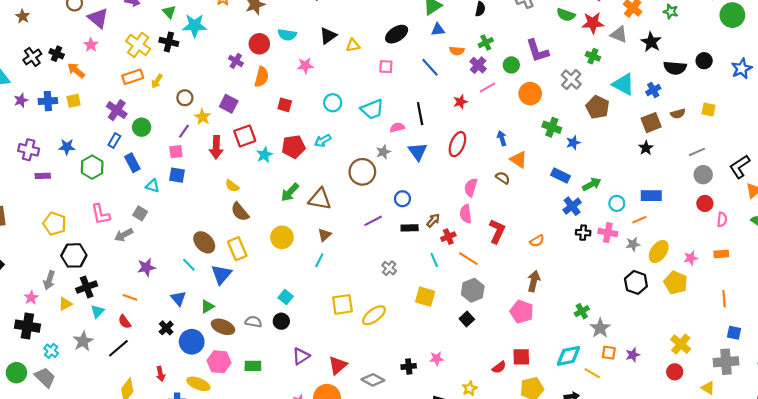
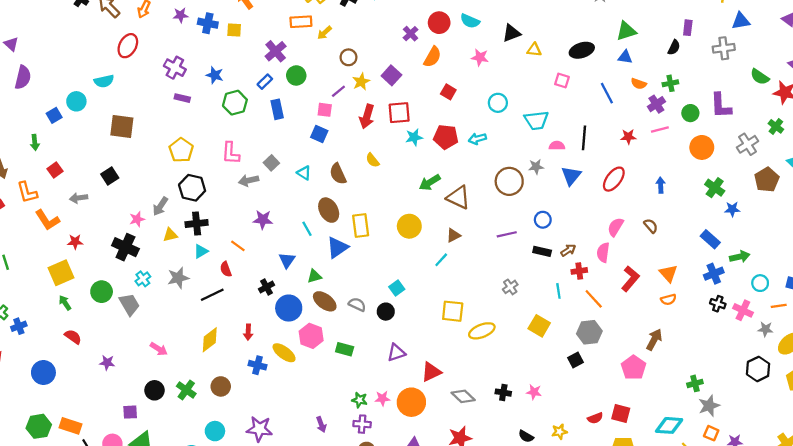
orange triangle: (519, 160) -> (668, 273), moved
cyan triangle: (153, 186) -> (304, 173), moved
brown semicircle: (240, 212) -> (338, 174), moved

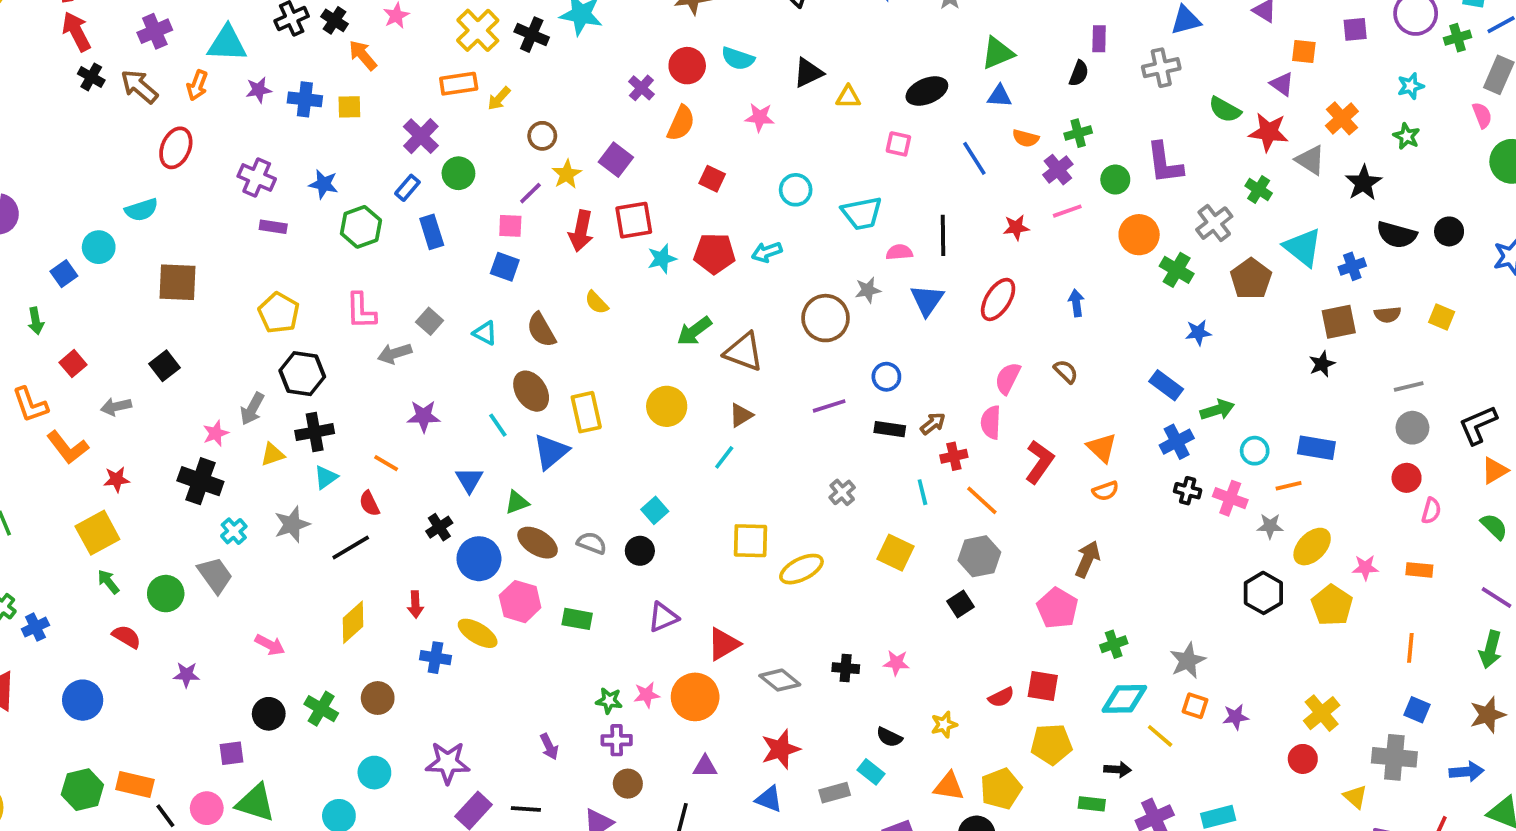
green cross: (715, 188) -> (1177, 270), moved
green circle: (102, 292) -> (166, 594), moved
green cross: (695, 383) -> (1114, 644), moved

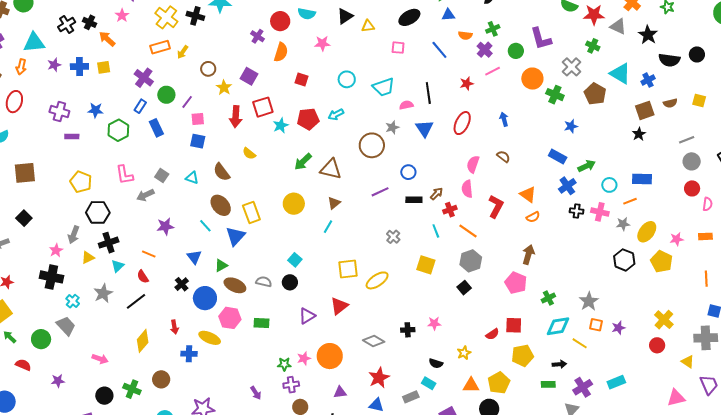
purple line: (530, 193) -> (187, 102), moved
red triangle: (724, 644) -> (339, 306), moved

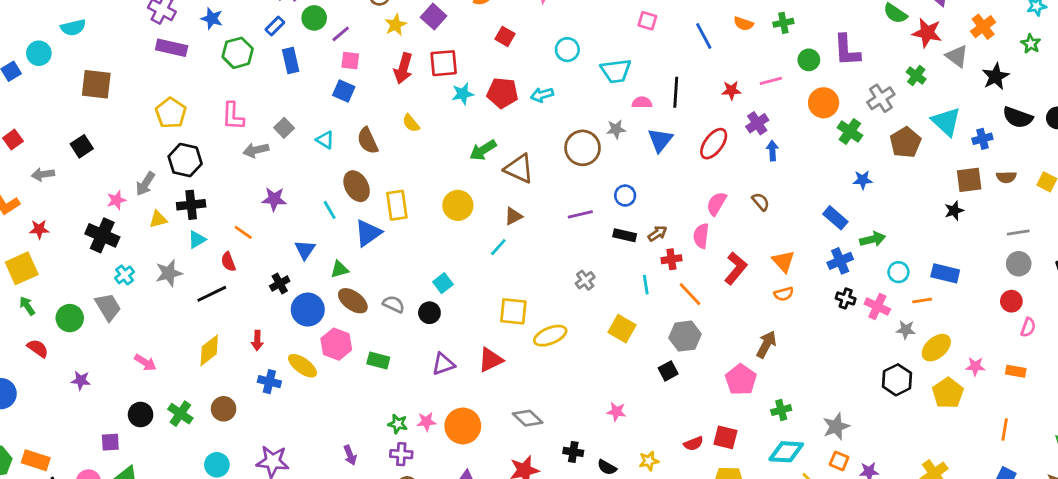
purple cross: (485, 50) -> (757, 123), moved
purple rectangle: (72, 136) -> (172, 48), size x1.5
black cross: (408, 330) -> (573, 452), moved

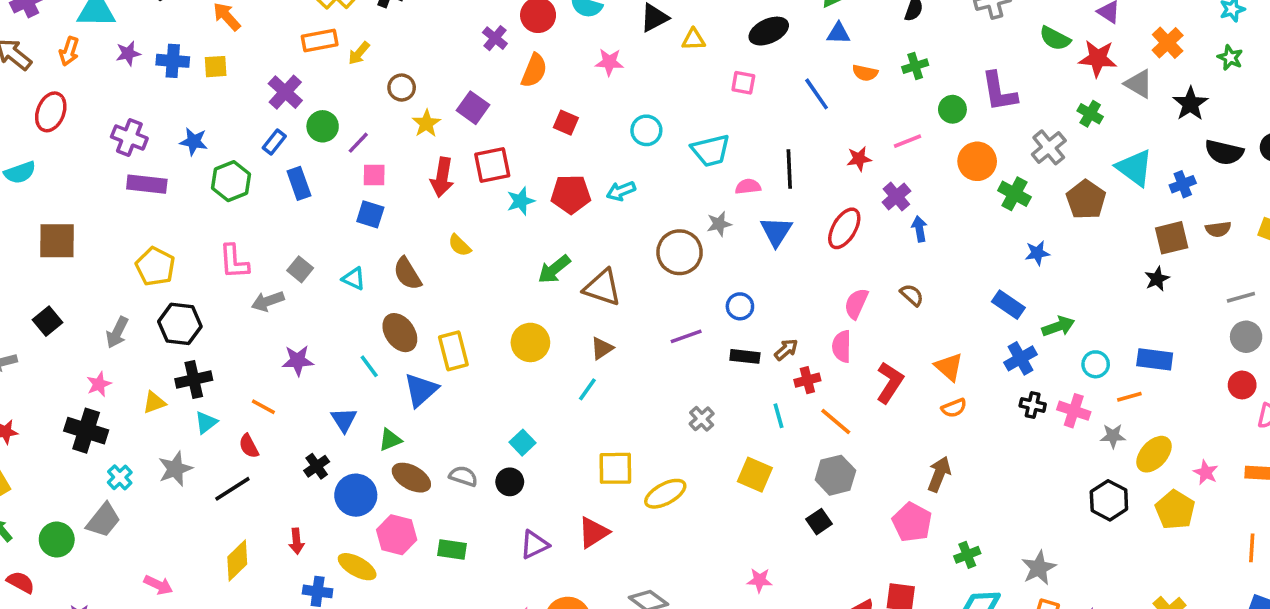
gray arrow: (145, 184) -> (117, 332), moved
gray trapezoid: (108, 307) -> (103, 520), turned 76
pink star: (975, 366) -> (1206, 472), turned 30

